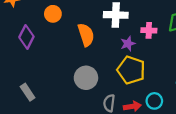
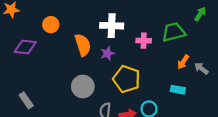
purple diamond: (26, 37) -> (25, 47), turned 70
purple star: (128, 44) -> (107, 53), moved

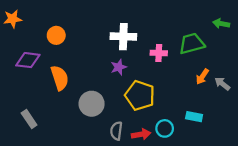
green arrow: (200, 14) -> (221, 24), turned -112
orange semicircle: (83, 45) -> (60, 78), moved
cyan rectangle: (178, 90) -> (194, 117), moved

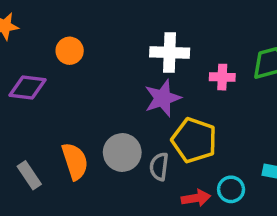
purple star: (119, 67) -> (163, 98), size x1.5
orange semicircle: (60, 78) -> (75, 161), moved
gray semicircle: (116, 131) -> (159, 167), moved

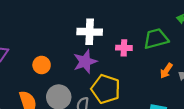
orange circle: (70, 51) -> (42, 65), moved

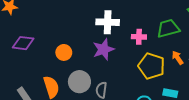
orange arrow: (166, 71) -> (178, 58), turned 112
yellow pentagon: (106, 89) -> (151, 66), moved

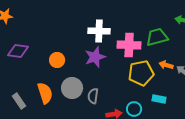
pink cross: (139, 37) -> (129, 45), size x1.6
orange arrow: (178, 58) -> (166, 65), turned -40
yellow pentagon: (151, 66) -> (141, 73), turned -30

